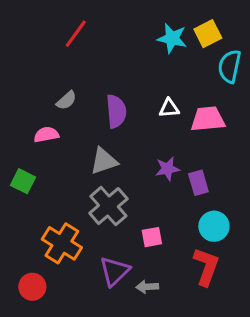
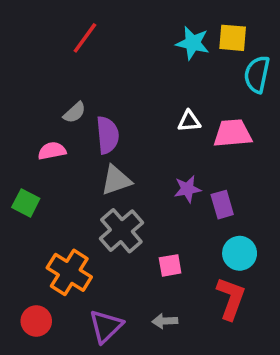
yellow square: (208, 34) -> (233, 38), turned 32
purple semicircle: (116, 111) -> (108, 135), moved
purple triangle: (115, 271) -> (106, 326), moved

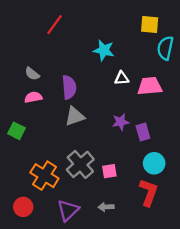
cyan star: (193, 43) -> (104, 50), moved
gray semicircle: (75, 113) -> (32, 74), moved, turned 80
gray cross: (121, 231) -> (80, 164), moved

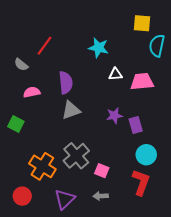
red line: (55, 25) -> (45, 46), moved
gray semicircle: (32, 74) -> (21, 65), moved
pink square: (109, 171) -> (102, 171), moved, turned 32

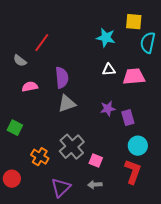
cyan star: (99, 48) -> (106, 38), moved
green square: (16, 124) -> (15, 128), moved
orange cross: (42, 166) -> (40, 157), size x0.7
red circle: (22, 196) -> (12, 179), moved

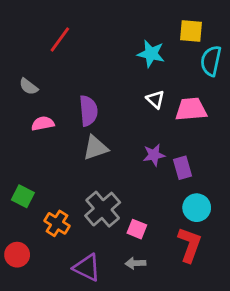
red line: (42, 43) -> (60, 39), moved
white triangle: (109, 70) -> (155, 99), turned 48
green square: (15, 128) -> (23, 196), moved
purple triangle: (61, 188) -> (87, 268), turned -50

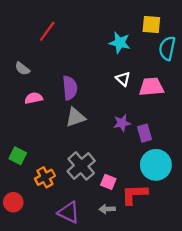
cyan circle: (197, 208) -> (156, 165), size x1.4
orange cross: (57, 223) -> (45, 177), turned 30
red L-shape: (190, 245) -> (134, 194), moved, turned -112

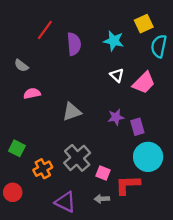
yellow square: (151, 25) -> (144, 24), turned -30
pink trapezoid: (151, 87) -> (144, 83), turned 140
purple semicircle: (70, 88) -> (74, 44), moved

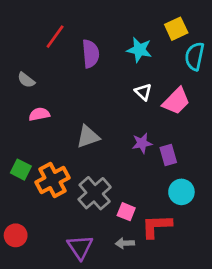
green square: (17, 148) -> (21, 170), moved
cyan circle: (148, 157) -> (181, 192), size x0.7
orange cross: (43, 169) -> (52, 180), moved, size x1.4
purple triangle: (65, 202) -> (80, 247), turned 30

